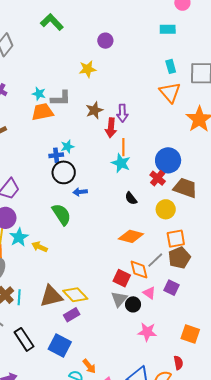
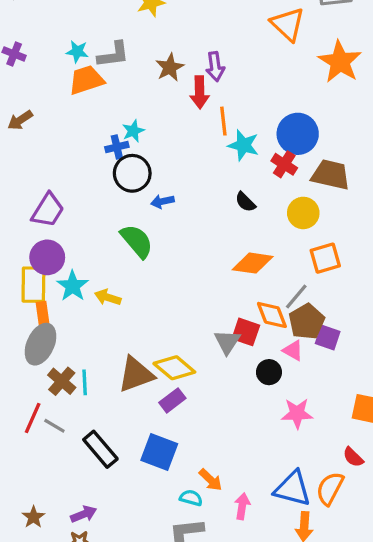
cyan star: (121, 163) -> (243, 145), moved
brown pentagon: (179, 258) -> (307, 322), moved
gray triangle: (119, 299) -> (227, 342), moved
red semicircle: (178, 363) -> (353, 457), turned 152

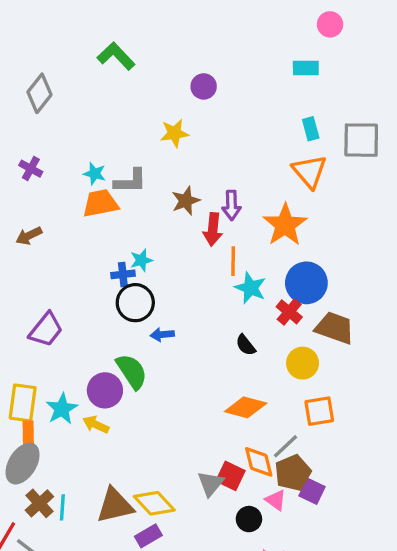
orange star: (340, 62) -> (285, 225), moved
purple circle: (47, 257) -> (105, 390), moved

